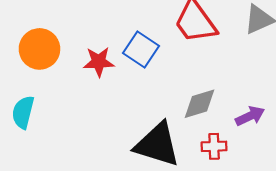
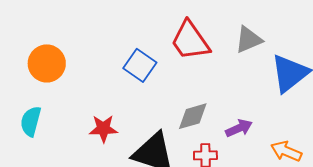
red star: (99, 62) -> (103, 129), moved

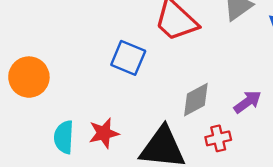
cyan semicircle: (31, 121) -> (64, 137), moved

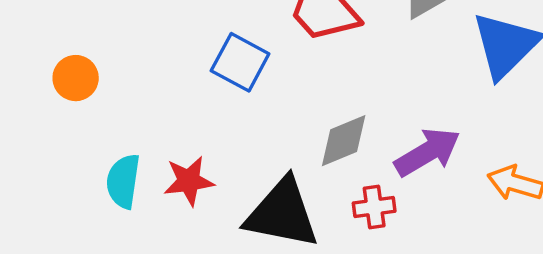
orange circle: (29, 77) -> (76, 78), size x0.7
purple arrow: (247, 102) -> (427, 152), size x1.4

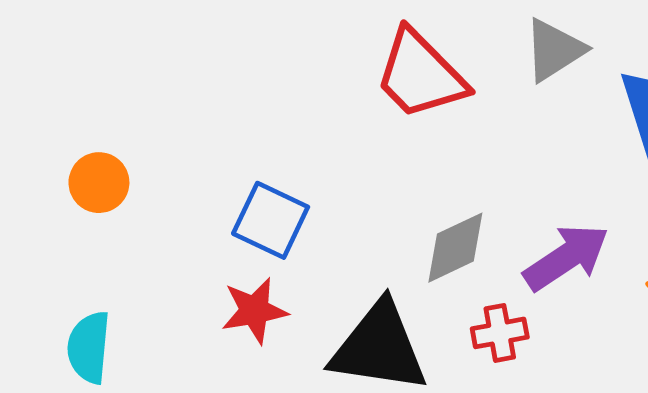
blue square: (240, 62) -> (271, 220), moved
cyan semicircle: (123, 181) -> (89, 347), moved

